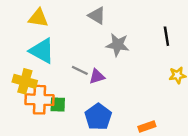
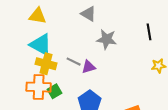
yellow cross: (25, 81) -> (46, 64), moved
green square: (58, 105) -> (55, 91), turned -32

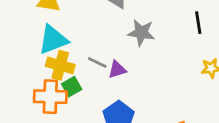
cyan triangle: (41, 45) -> (53, 40), turned -50
green square: (55, 91) -> (72, 87), moved

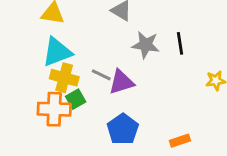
black line: (198, 23) -> (180, 43), moved
purple triangle: (117, 70) -> (121, 82), size x1.4

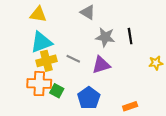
yellow cross: (64, 78) -> (46, 61), turned -30
purple triangle: (121, 82) -> (101, 65), moved
green square: (76, 99) -> (57, 91), moved, turned -32

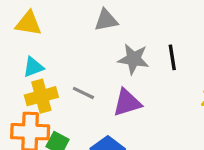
gray triangle: (88, 12) -> (106, 20), turned -42
cyan triangle: (41, 42) -> (33, 67), size x0.6

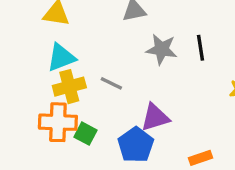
cyan triangle: (33, 67) -> (61, 57), size x1.4
purple triangle: (127, 103) -> (155, 117), moved

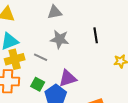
gray star: (162, 49) -> (60, 39), moved
green square: (85, 134) -> (38, 84), moved

